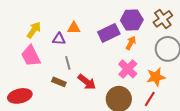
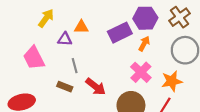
yellow arrow: (34, 30) -> (46, 18), moved

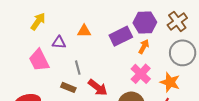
yellow arrow: (46, 18) -> (38, 21), moved
purple triangle: (65, 39) -> (59, 42), moved
orange star: (172, 81) -> (170, 82), turned 30

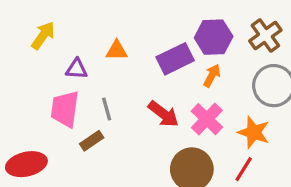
pink trapezoid: (39, 60) -> (65, 109), moved, turned 35
brown rectangle: (68, 87) -> (92, 141), turned -56
red arrow: (98, 87) -> (163, 114), moved

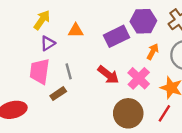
yellow arrow: (43, 35) -> (42, 20), moved
purple triangle: (77, 69) -> (48, 43), turned -35
orange arrow: (212, 76) -> (153, 52), moved

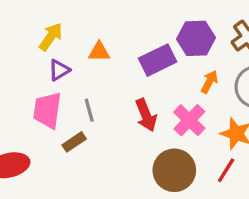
red arrow: (108, 75) -> (146, 115), turned 30

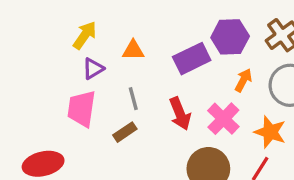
gray line: (89, 110) -> (133, 99), moved
brown rectangle: (74, 142) -> (125, 132), moved

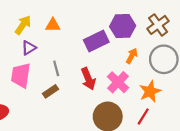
orange triangle: (133, 50) -> (53, 25), moved
orange star: (270, 132) -> (150, 91), turned 30

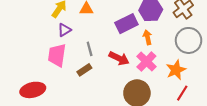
orange arrow: (132, 56) -> (147, 37), moved, turned -40
red arrow: (88, 79) -> (119, 58), turned -42
red line: (143, 117) -> (182, 93), moved

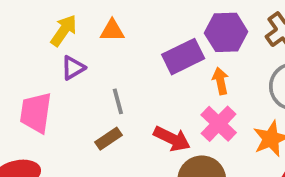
pink trapezoid: (57, 55) -> (36, 113), moved
red arrow: (119, 58) -> (172, 139), moved

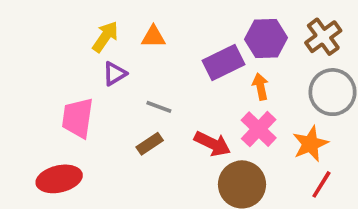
gray line: (118, 101) -> (159, 107), turned -55

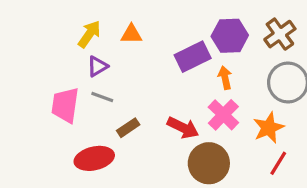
gray line: (159, 107) -> (102, 97), moved
red ellipse: (59, 179) -> (94, 158), moved

